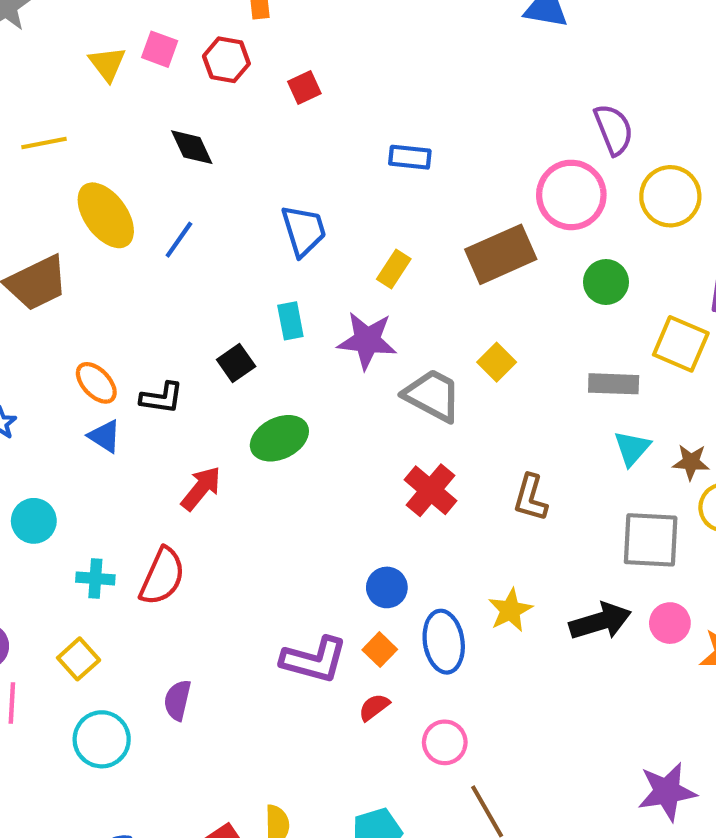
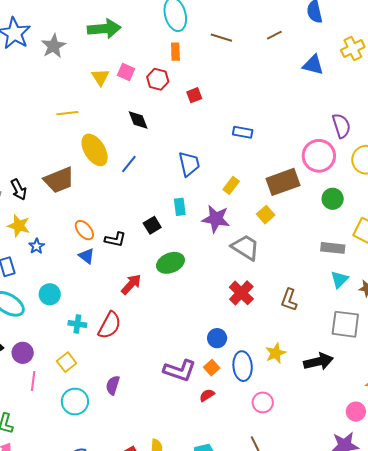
yellow square: (497, 362) -> (266, 215), moved
pink circle: (670, 623) -> (356, 412), moved
pink circle: (445, 742) -> (263, 402), moved

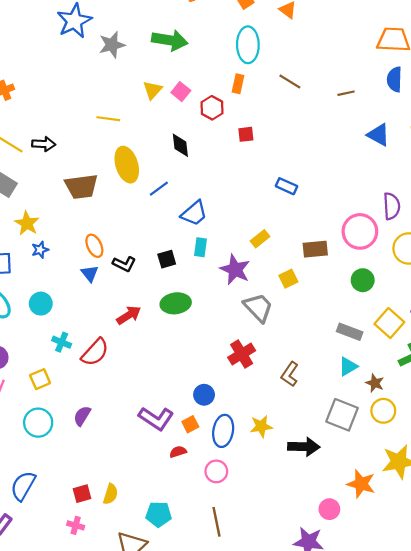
blue trapezoid: (189, 164) -> (194, 213), moved, turned 48
brown rectangle: (283, 182) -> (315, 249), size x0.7
black arrow: (19, 190) -> (44, 144), moved, turned -75
pink circle: (263, 402) -> (216, 471), moved

